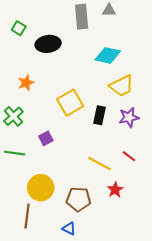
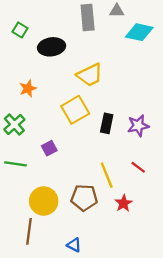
cyan diamond: (108, 55) -> (139, 32), moved
yellow trapezoid: (121, 86) -> (90, 75), moved
yellow line: (99, 164) -> (107, 175), turned 40
brown pentagon: (78, 199) -> (84, 198), moved

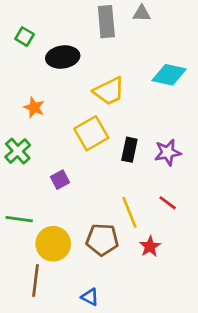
cyan diamond: (139, 32) -> (169, 75), moved
orange star: (28, 88) -> (34, 107), turned -30
green line: (16, 164) -> (19, 219), moved

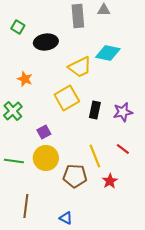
cyan diamond: (169, 75) -> (108, 53), moved
yellow circle: (53, 244) -> (46, 158), moved

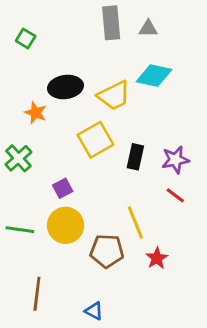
gray triangle: (104, 10) -> (148, 29), moved
black ellipse: (46, 42) -> (66, 87), moved
red line: (123, 149) -> (175, 195), moved

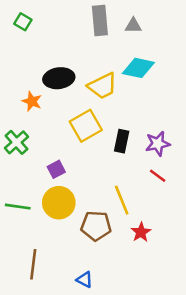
green square: (26, 38) -> (23, 22), moved

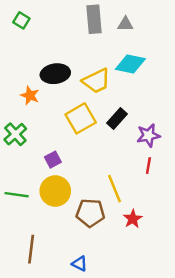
black rectangle: (122, 141) -> (117, 118), moved, turned 30
red line: (158, 176) -> (148, 166), turned 63

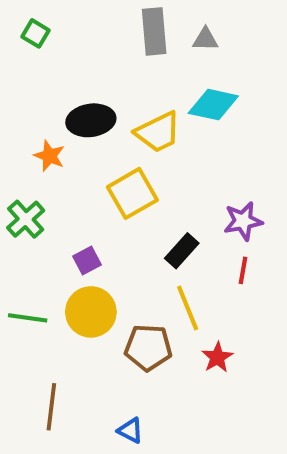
black rectangle: (117, 118) -> (182, 251), moved

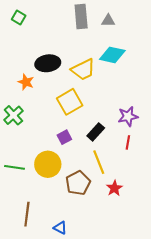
purple square: (87, 261) -> (64, 137), moved
brown pentagon: (148, 347) -> (78, 183), turned -30
blue triangle: (130, 430) -> (60, 228), moved

